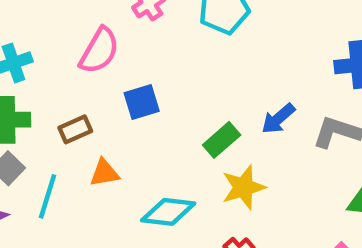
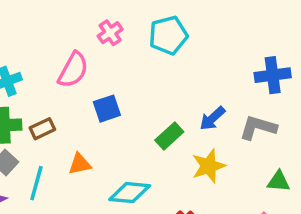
brown rectangle: (75, 129) -> (42, 129), moved
yellow star: (243, 187) -> (209, 166), moved

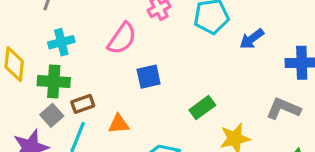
blue arrow: (212, 118) -> (252, 39), moved
brown rectangle: (42, 129) -> (83, 104), moved

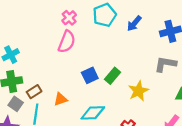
pink semicircle: (122, 38) -> (67, 42), moved
blue square: (149, 77) -> (90, 75), moved

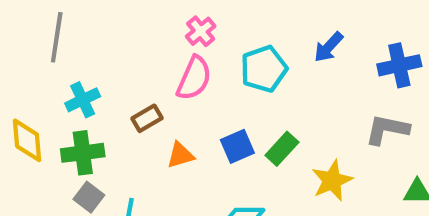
cyan pentagon: (104, 15) -> (264, 69), moved
brown rectangle: (34, 92) -> (147, 118), moved
orange triangle: (60, 99) -> (180, 155), moved

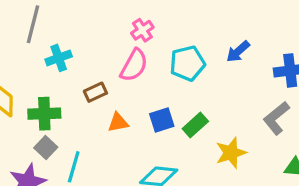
cyan cross: (83, 100) -> (59, 58), moved
gray L-shape: (387, 129) -> (276, 118), turned -56

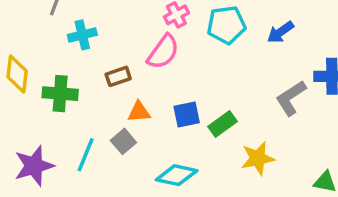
blue arrow: (238, 52) -> (280, 32), moved
cyan pentagon: (187, 63) -> (226, 25), moved
gray L-shape: (276, 118) -> (291, 98), moved
gray square: (46, 148) -> (123, 141), moved

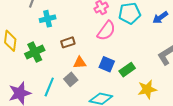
pink semicircle: (163, 52) -> (106, 31), moved
green cross: (60, 94) -> (35, 52), turned -30
blue square: (187, 115) -> (107, 64), turned 35

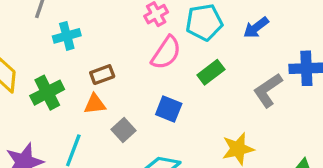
orange triangle: (80, 63) -> (95, 104), moved
green rectangle: (127, 70) -> (211, 72), moved
gray square: (71, 79) -> (124, 130), moved

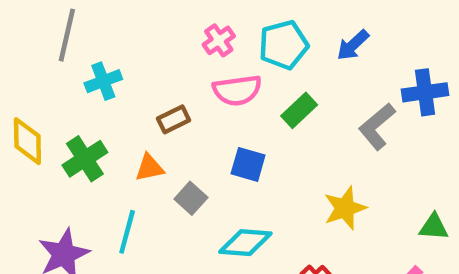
pink semicircle: (166, 53) -> (237, 90), turned 54
brown rectangle: (102, 75) -> (174, 119), moved

